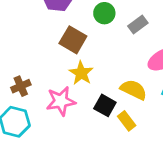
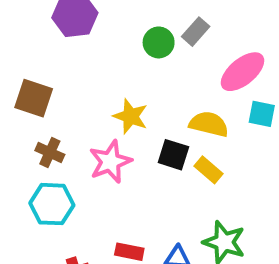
green circle: (104, 13) -> (159, 42), moved
brown square: (73, 40) -> (34, 98), moved
brown cross: (21, 86) -> (50, 153), turned -30

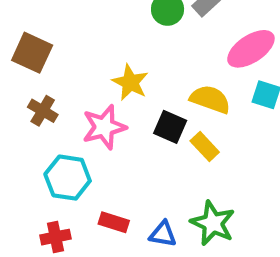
cyan hexagon: (52, 204) -> (68, 178), moved

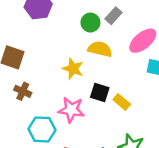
yellow semicircle: (210, 99) -> (100, 49), moved
pink star: (104, 127) -> (71, 110), moved, turned 30

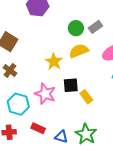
yellow semicircle: (100, 49) -> (79, 51), turned -48
black square: (100, 93) -> (71, 85), turned -35

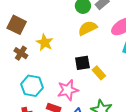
yellow star: (54, 62) -> (45, 43), moved
pink star: (45, 94) -> (68, 90), moved, turned -30

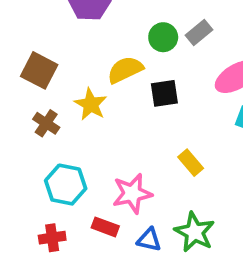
yellow semicircle: (88, 28) -> (125, 70), moved
black square: (82, 63) -> (164, 93), moved

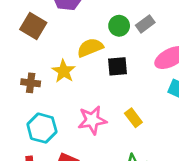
brown square: (39, 70) -> (33, 26), moved
brown cross: (46, 123) -> (31, 83), turned -30
pink star: (132, 194) -> (92, 120), moved

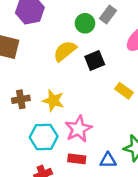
yellow star: (64, 71) -> (53, 101), moved
yellow rectangle: (133, 118) -> (124, 91), moved
pink star: (92, 120) -> (78, 129), moved

